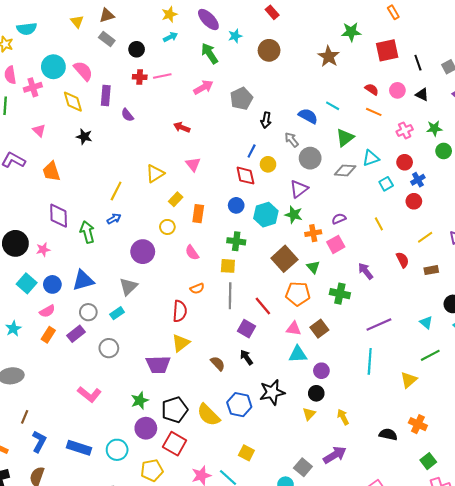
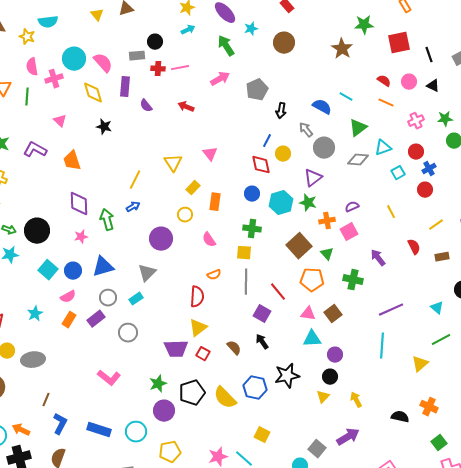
gray rectangle: (107, 39) -> (137, 56), moved, turned -42
red arrow: (182, 127) -> (186, 107), moved
yellow triangle: (155, 174) -> (173, 163), turned -30
pink star: (43, 250) -> (81, 237), moved
red square: (175, 444) -> (203, 354), moved, size x0.6

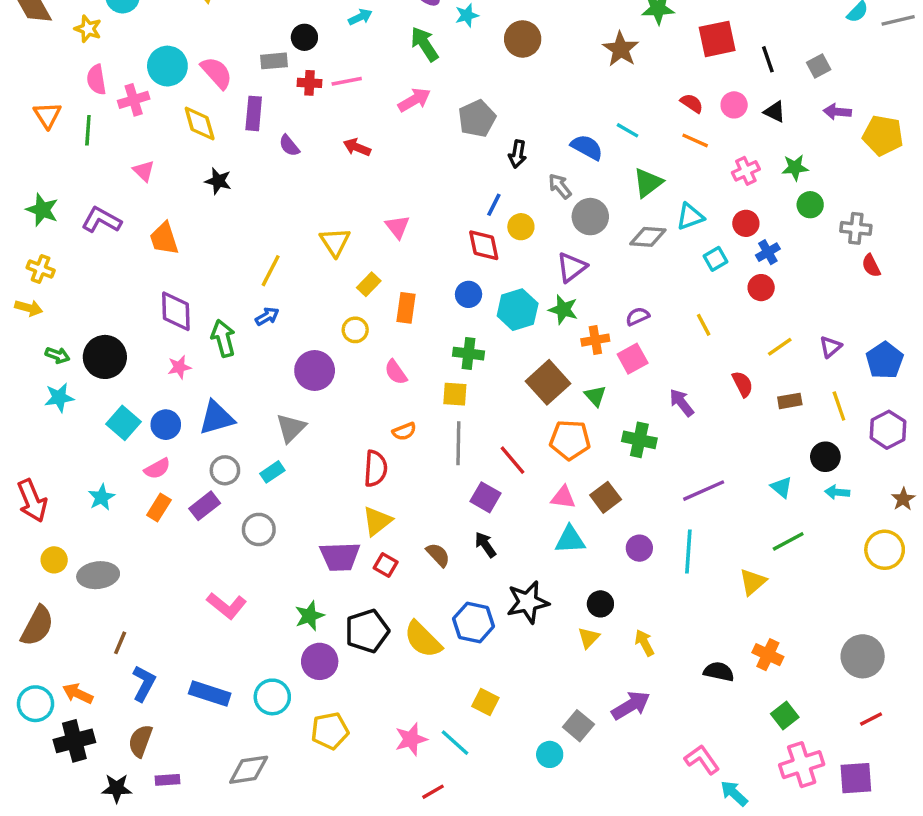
purple circle: (335, 355) -> (639, 548), moved

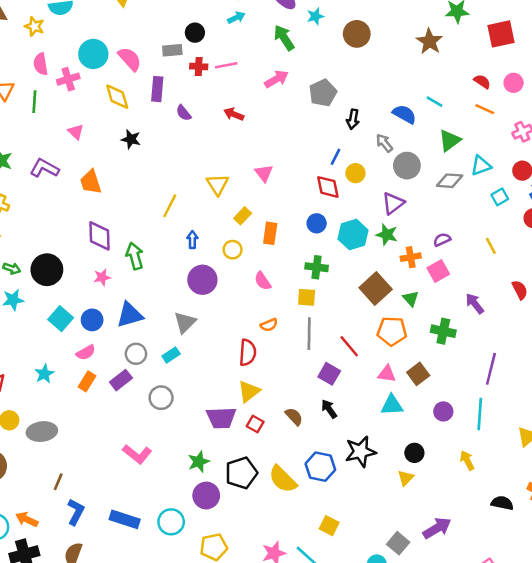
blue arrow: (267, 316) -> (192, 240), moved, turned -60
purple line: (704, 491) -> (491, 369), turned -52
yellow arrow: (644, 643) -> (467, 460), moved

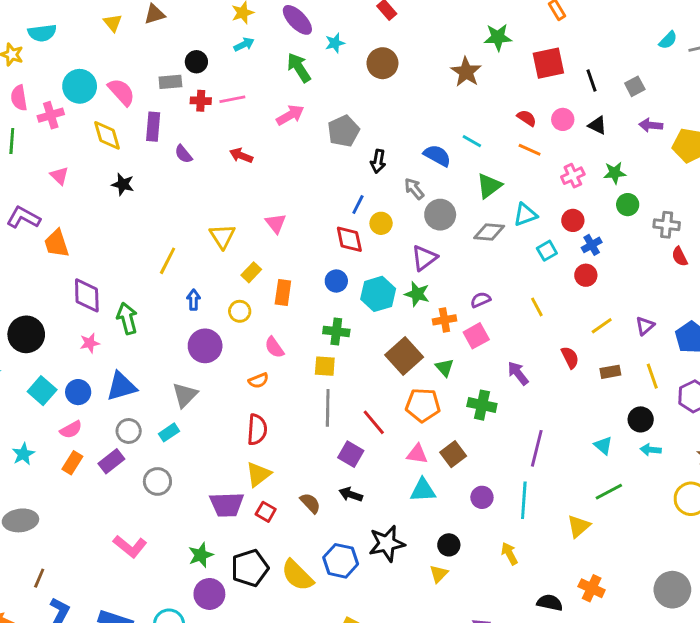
orange trapezoid: (91, 182) -> (57, 243), moved
orange semicircle: (269, 325) -> (258, 381), moved
black arrow: (329, 409) -> (351, 494), turned -36

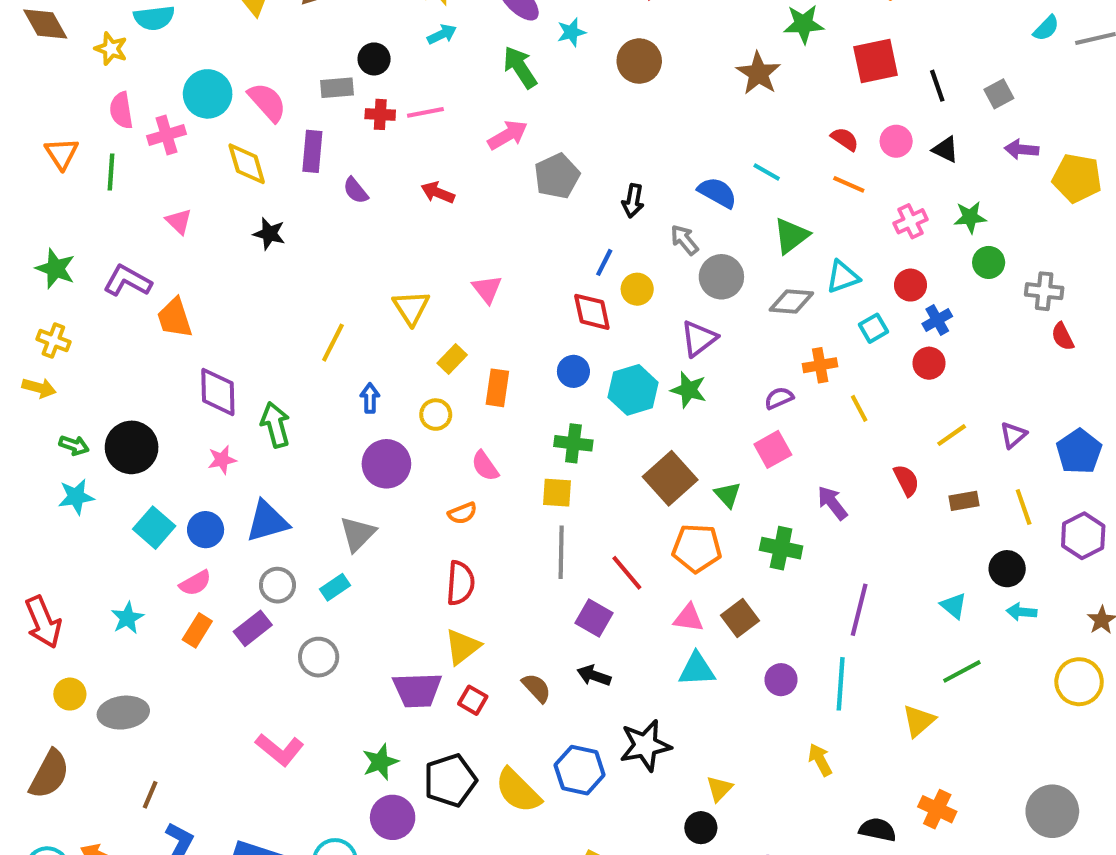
gray pentagon: (344, 131) -> (557, 176), moved
orange cross: (444, 320) -> (820, 365), moved
black circle: (449, 545) -> (701, 828), moved

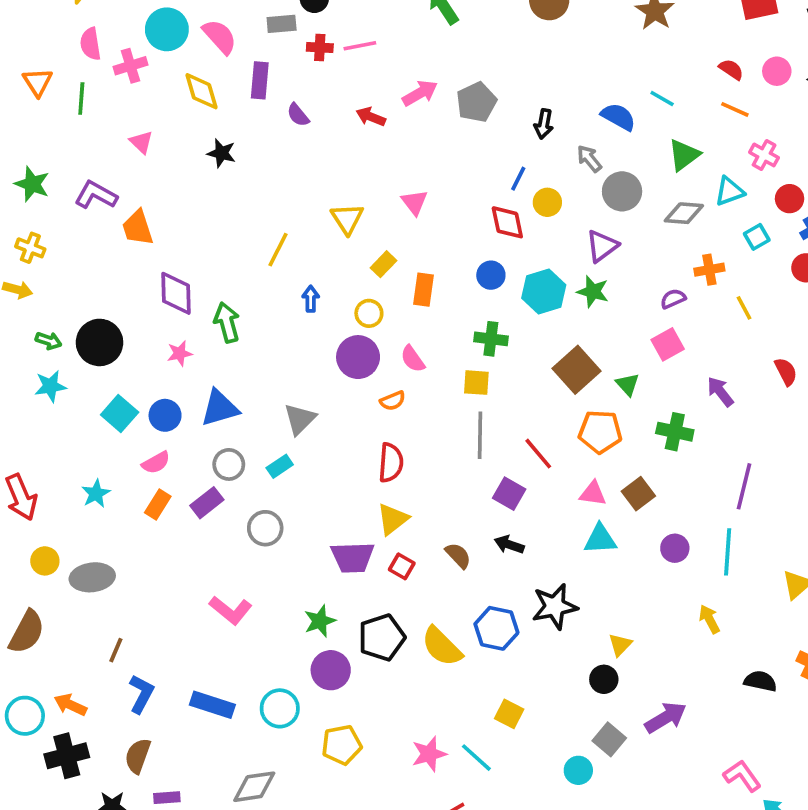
pink arrow: (508, 135) -> (420, 93), moved
pink cross: (911, 221) -> (764, 155), moved, turned -36
purple circle: (386, 464) -> (358, 357), moved

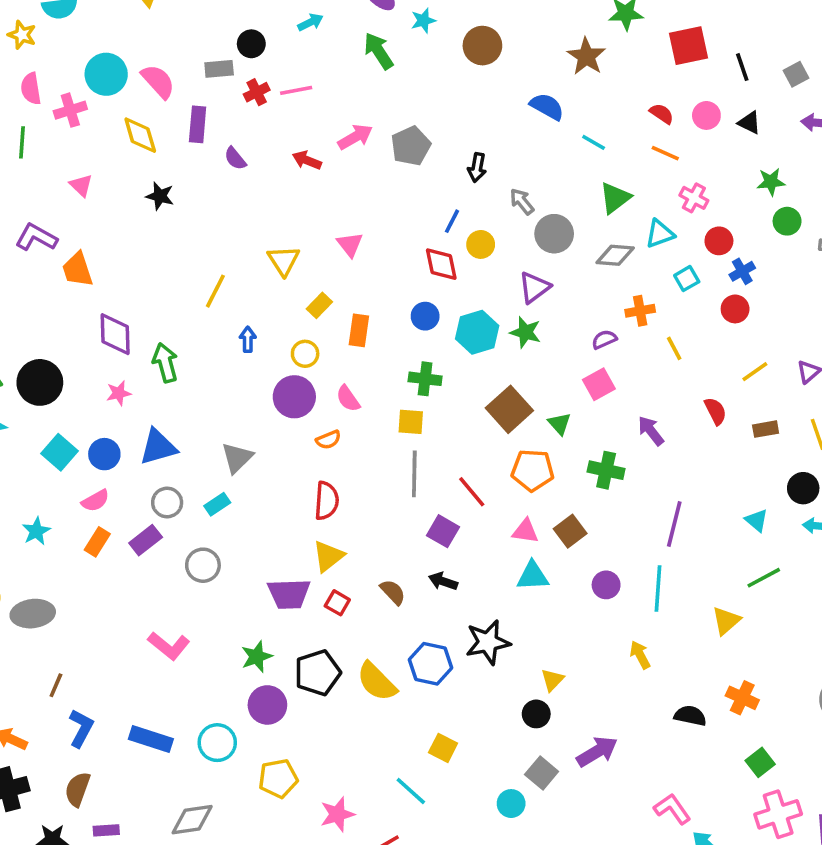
red cross: (320, 48) -> (257, 92), turned -30
blue semicircle: (618, 117) -> (547, 106), moved
pink star: (429, 754) -> (337, 814), moved

